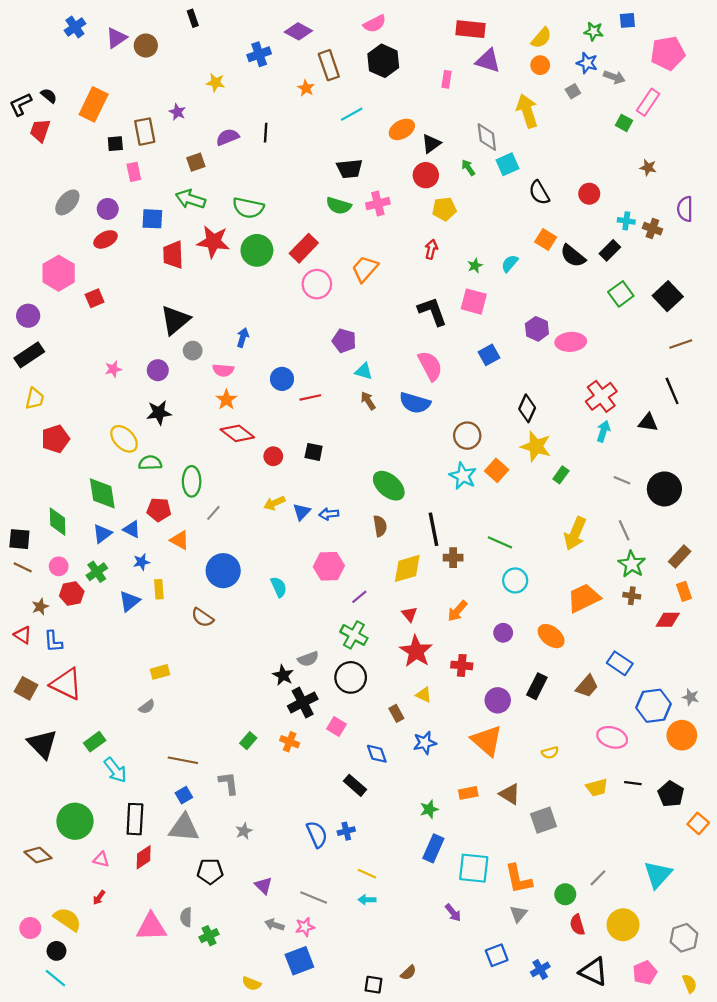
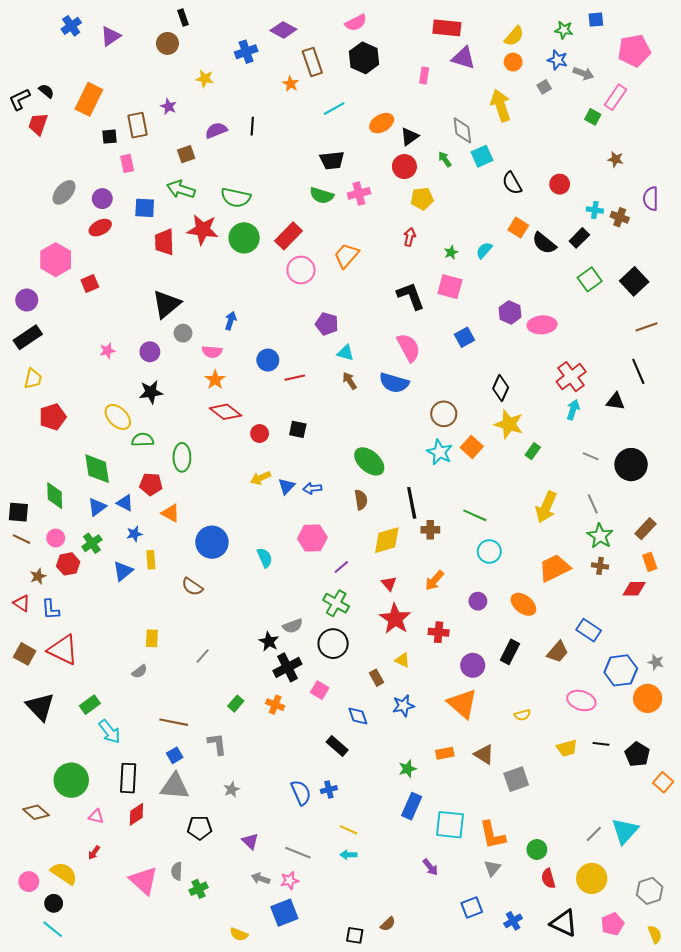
brown circle: (146, 46) -> (167, 43), moved
gray line: (213, 513) -> (203, 656), moved
yellow rectangle: (160, 672) -> (152, 638), turned -72
gray line: (598, 878) -> (594, 834), moved
pink triangle: (151, 927) -> (144, 881), turned 44

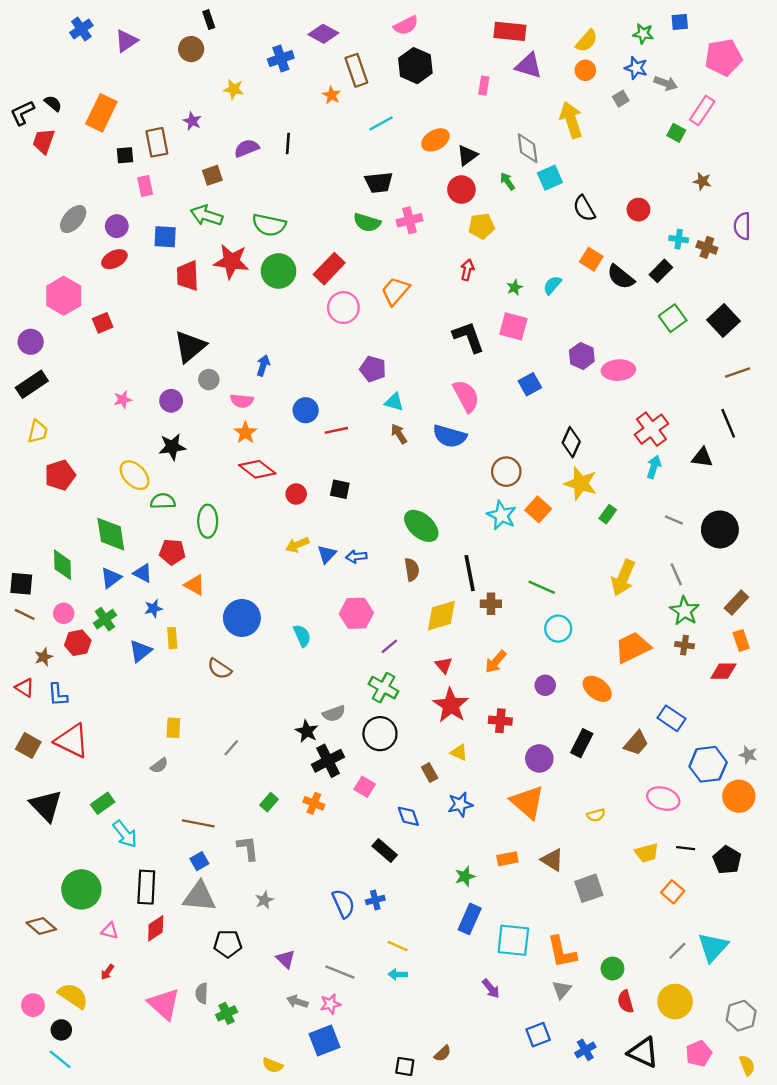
orange square: (663, 782) -> (673, 892), moved

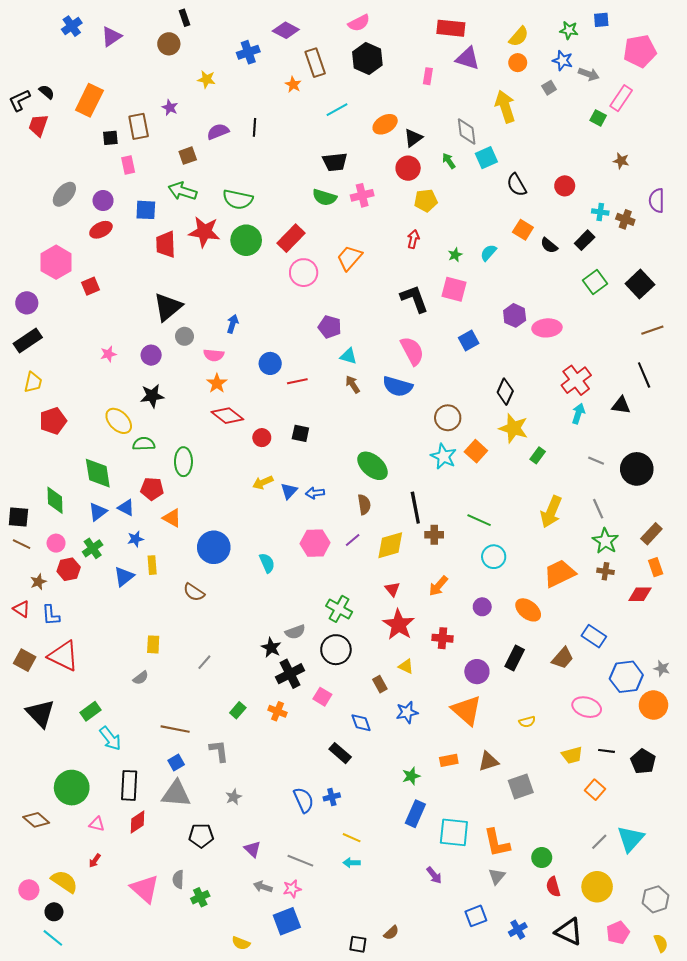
black semicircle: (621, 277) -> (549, 245), size x0.7
purple line: (389, 646) -> (353, 540), moved
brown triangle: (552, 860) -> (488, 761), turned -50

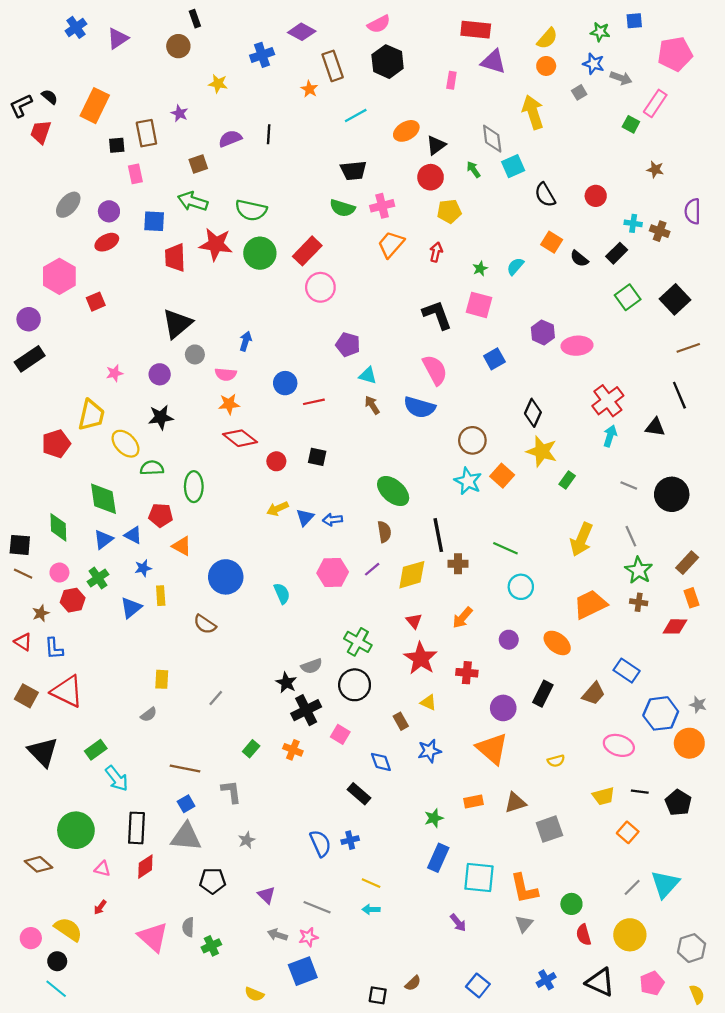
orange trapezoid: (350, 258) -> (391, 244), moved
yellow trapezoid: (33, 382) -> (91, 415), moved, size x1.4
orange star: (217, 383) -> (229, 404), turned 30
blue square: (476, 916) -> (478, 985), moved, turned -30

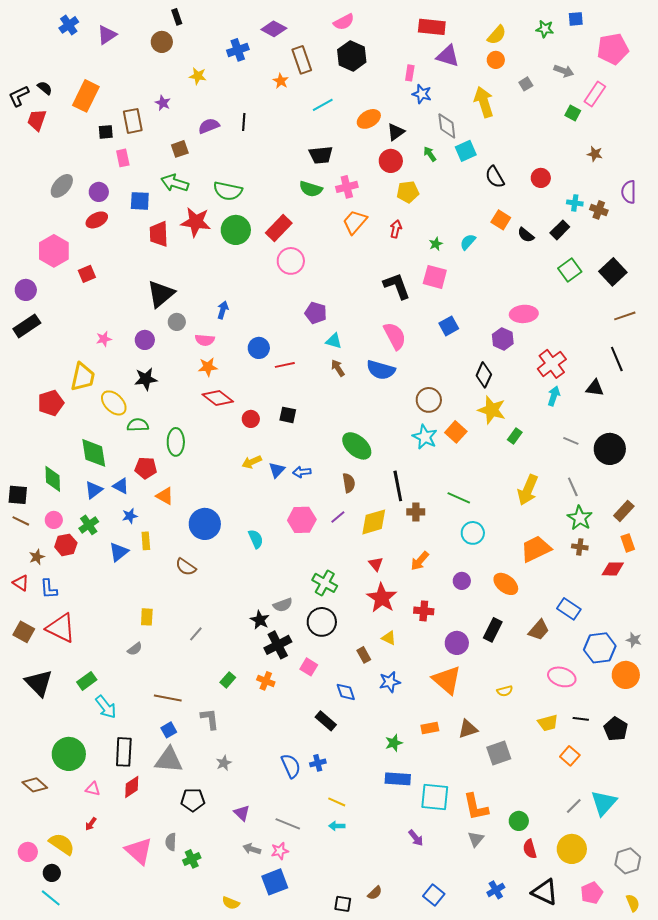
blue star: (594, 64) -> (422, 94), moved
purple hexagon: (543, 332) -> (503, 339), moved
blue rectangle: (438, 858) -> (398, 779), turned 70

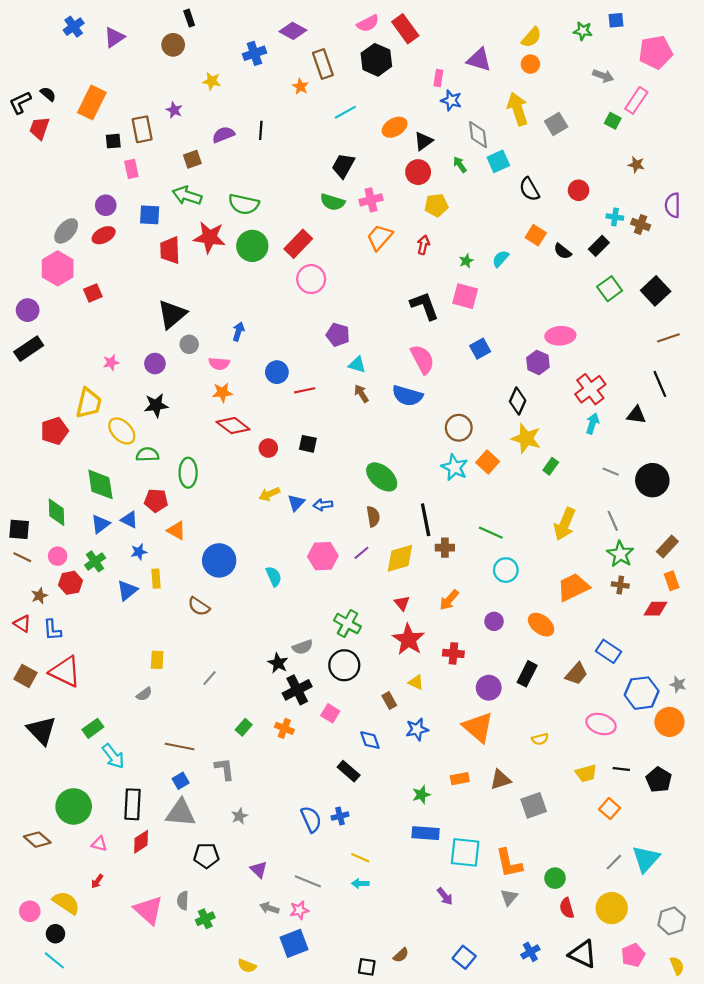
red rectangle: (432, 27) -> (405, 29), moved, turned 48
gray square: (526, 84) -> (556, 124), moved, size x1.5
black trapezoid: (321, 155) -> (343, 166), turned 125
gray ellipse: (62, 186) -> (66, 231), moved

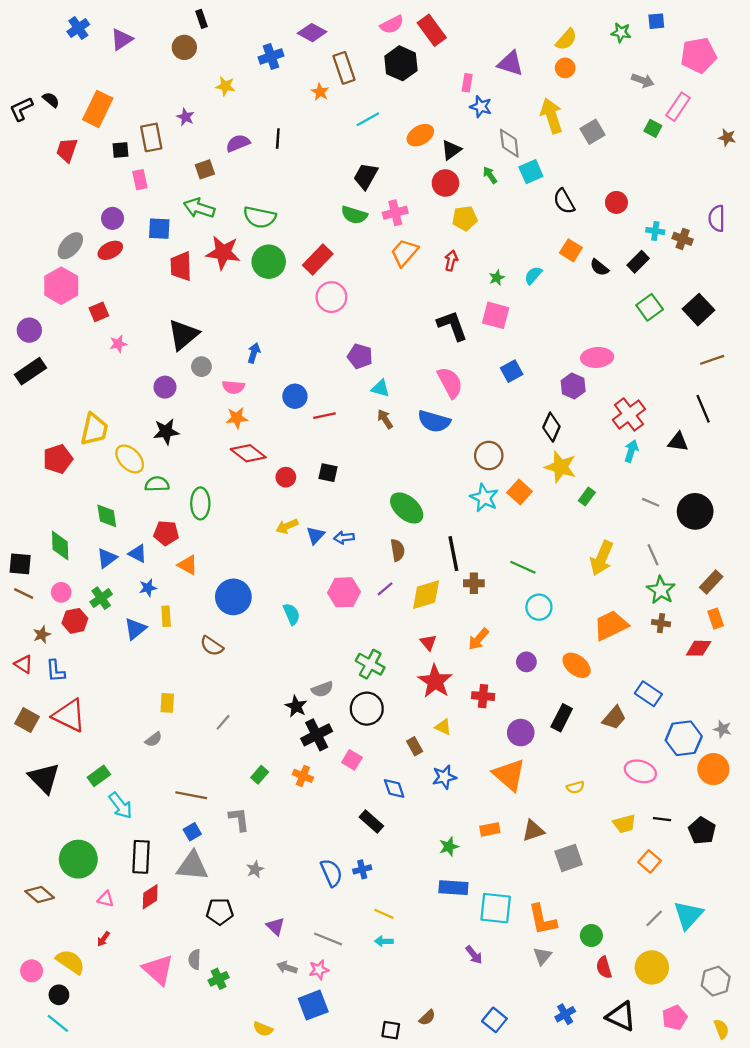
red trapezoid: (39, 128) -> (67, 150), moved
brown star: (636, 165) -> (727, 137), moved
pink star: (111, 363) -> (118, 344), moved
green diamond: (100, 484) -> (107, 516), size x0.7

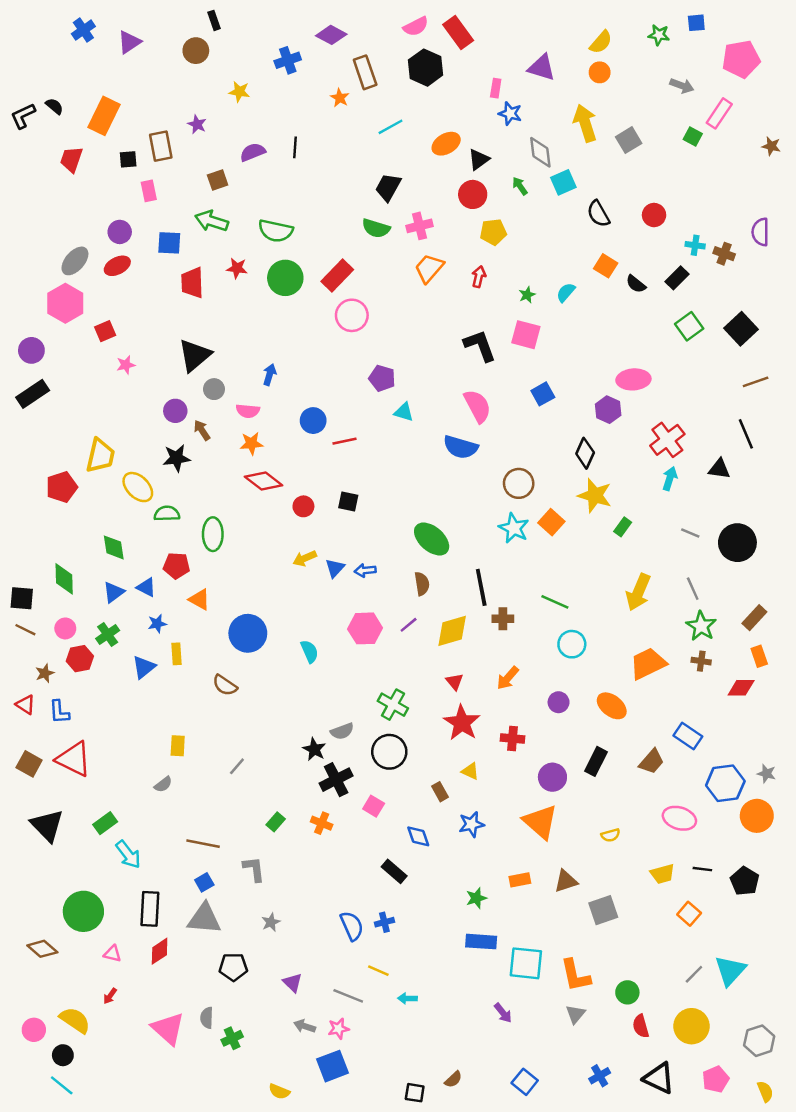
red star: (223, 253) -> (237, 268), size x0.6
brown arrow: (385, 419) -> (202, 430), moved
yellow line: (384, 914) -> (378, 971), moved

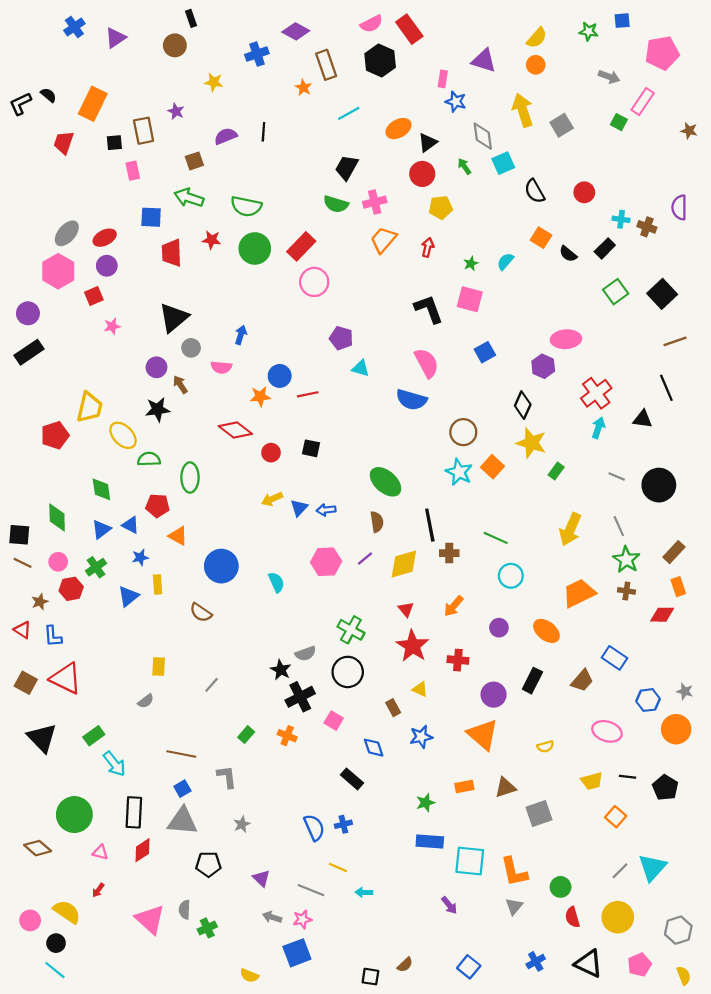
purple circle: (120, 232) -> (107, 266), moved
orange star: (251, 443) -> (260, 396), moved
blue hexagon: (725, 783) -> (648, 700), size x0.7

